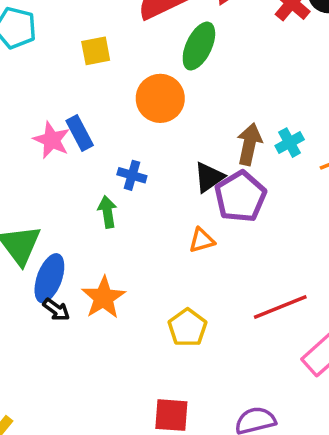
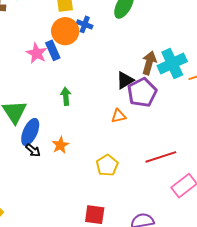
orange circle: (160, 98) -> (65, 31), moved
cyan cross: (290, 143) -> (172, 64), size x1.8
blue cross: (132, 175) -> (85, 24), moved
orange star: (104, 298) -> (60, 145), size x0.7

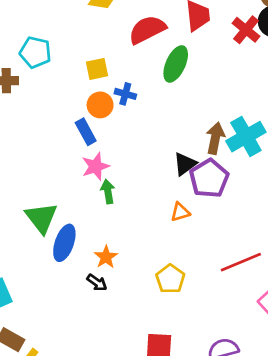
orange circle: (65, 31) -> (100, 105), size x0.7
pink star: (37, 53) -> (95, 166), moved, turned 30
black arrow: (33, 150) -> (97, 282), moved

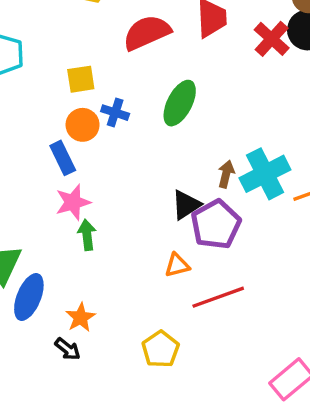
green ellipse: (176, 64) -> (180, 103), moved
brown arrow: (215, 138) -> (226, 174), size x0.7
red line: (241, 262) -> (218, 297), moved

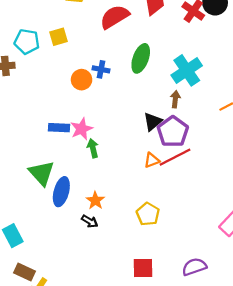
yellow square: (81, 79) -> (58, 37), moved
blue rectangle: (63, 158) -> (59, 128), moved, turned -54
cyan cross: (265, 174) -> (187, 70), moved
red line: (218, 297) -> (175, 157), moved

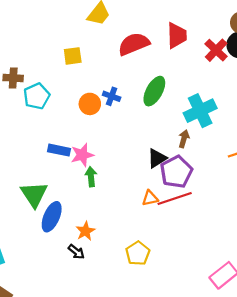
cyan pentagon: (27, 42) -> (37, 96), moved, turned 30

